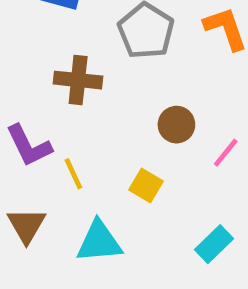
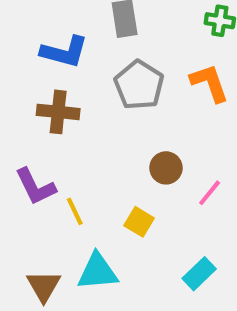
brown cross: (78, 80) -> (58, 112), moved
brown triangle: (26, 225) -> (44, 286), moved

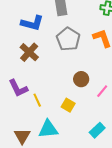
brown cross: (58, 112) -> (29, 52), turned 36

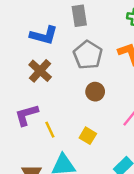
brown circle: (81, 79) -> (95, 92), moved
purple L-shape: (18, 88) -> (27, 115), turned 100

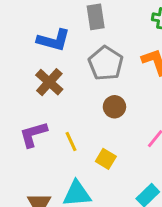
yellow line: (50, 130) -> (71, 142), moved

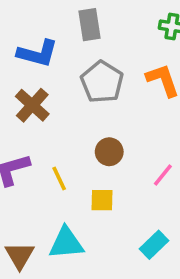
brown circle: (114, 107) -> (109, 152), moved
yellow square: (106, 159) -> (102, 200), turned -30

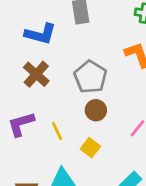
gray pentagon: (102, 82) -> (90, 77), moved
yellow square: (102, 200) -> (90, 148), turned 36

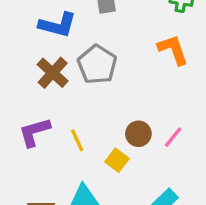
gray pentagon: (90, 77) -> (97, 64), moved
brown circle: (96, 110) -> (138, 134), moved

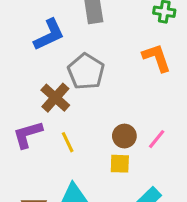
blue L-shape: (58, 25) -> (49, 35), turned -40
brown cross: (53, 73) -> (55, 98), moved
yellow square: (117, 160) -> (120, 164), moved, turned -35

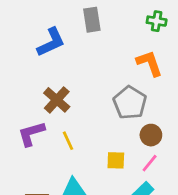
gray pentagon: (86, 72) -> (130, 103), moved
brown circle: (124, 136) -> (151, 135), moved
pink line: (157, 139) -> (150, 163), moved

